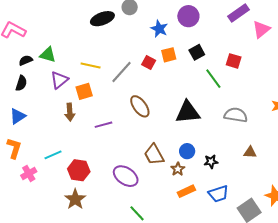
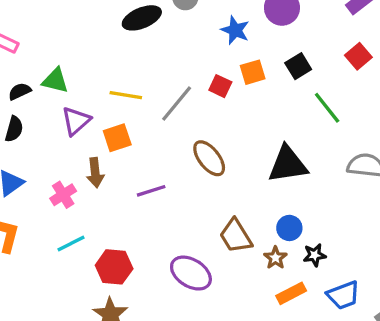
red square: (234, 61) -> (358, 56), moved, turned 35
black star: (211, 162) -> (315, 255), moved
pink cross: (29, 173) -> (63, 195), moved

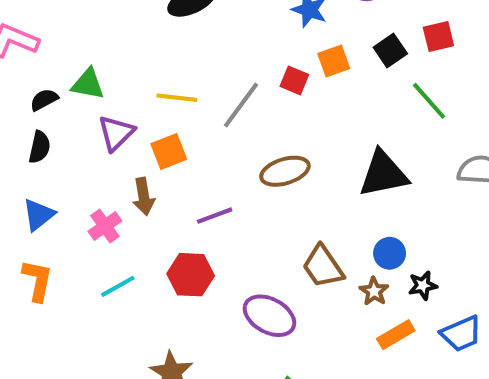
red square: (358, 56) -> (438, 37), moved, turned 30
brown ellipse: (209, 158) -> (285, 171), turned -66
red hexagon: (114, 267) -> (191, 275), moved

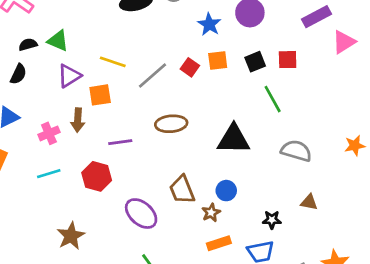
black star: (423, 286) -> (272, 220), moved

